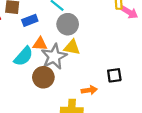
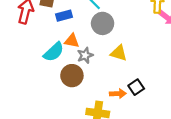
yellow triangle: (72, 47) -> (119, 53), moved
gray star: (54, 57) -> (85, 55), size x0.6
black square: (114, 75) -> (136, 87), moved, turned -32

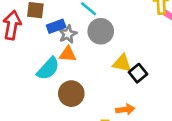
gray star: (85, 55) -> (68, 34), moved
black square: (136, 87) -> (138, 73), moved

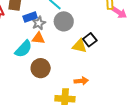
black square: (138, 73) -> (90, 40), moved

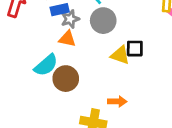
black square: (90, 40) -> (135, 49), turned 32
cyan semicircle: (23, 49) -> (46, 65), moved

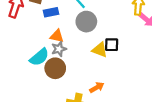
gray star: (70, 19) -> (59, 49), moved
orange arrow: (117, 101) -> (97, 87), turned -32

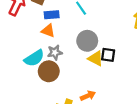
gray circle: (86, 22) -> (87, 41), moved
orange triangle: (57, 36) -> (48, 31), moved

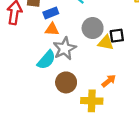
gray star: (55, 52) -> (65, 48), size x1.5
brown circle: (49, 71) -> (66, 82), moved

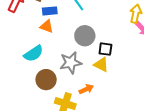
yellow triangle: (106, 43) -> (101, 65), moved
gray star: (65, 48) -> (71, 63), moved

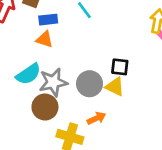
gray circle: (85, 36) -> (90, 84), moved
gray star: (71, 63) -> (53, 82), moved

